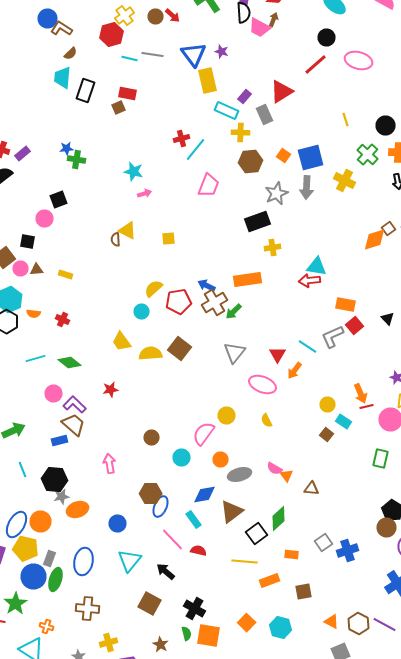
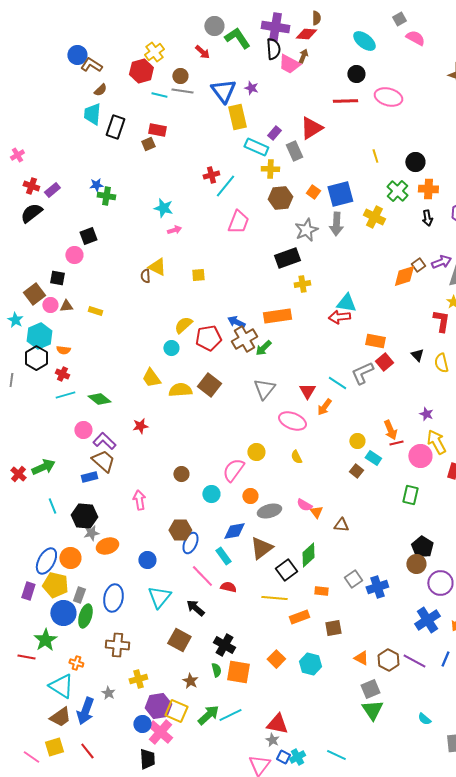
brown circle: (156, 16) -> (180, 76), moved
red line: (316, 64) -> (345, 101), turned 40
red cross: (62, 320) -> (62, 374), moved

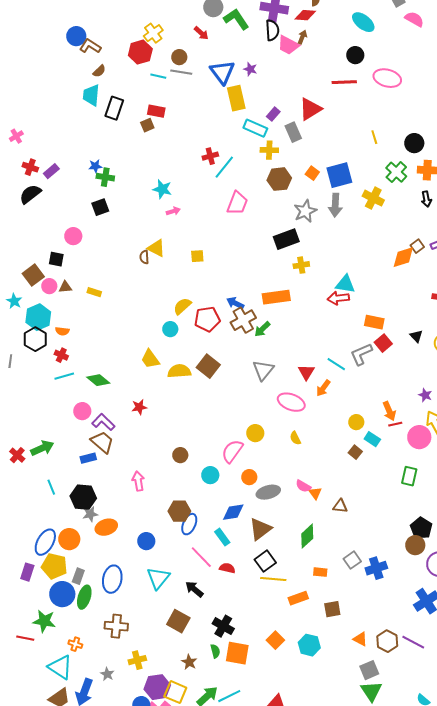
black square: (88, 236) -> (100, 207), moved
black square: (286, 570) -> (265, 561), moved
green star: (45, 640) -> (44, 621), turned -30

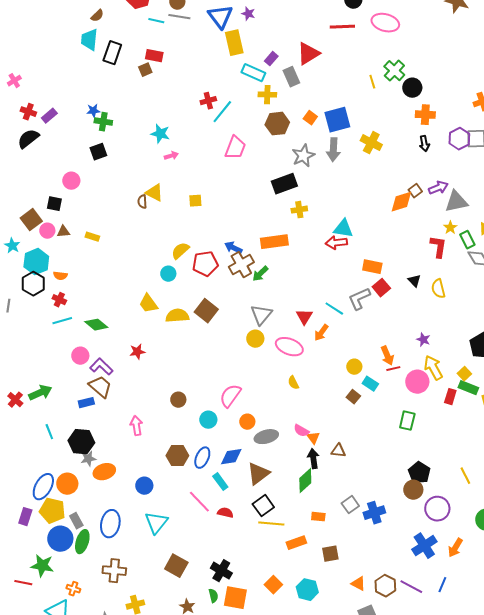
green cross: (396, 172) -> (394, 71), moved
yellow circle: (255, 433) -> (255, 339), moved
blue ellipse: (189, 524) -> (202, 458), moved
gray rectangle: (78, 576) -> (76, 521), turned -49
black arrow: (194, 589) -> (313, 459), moved, turned 42

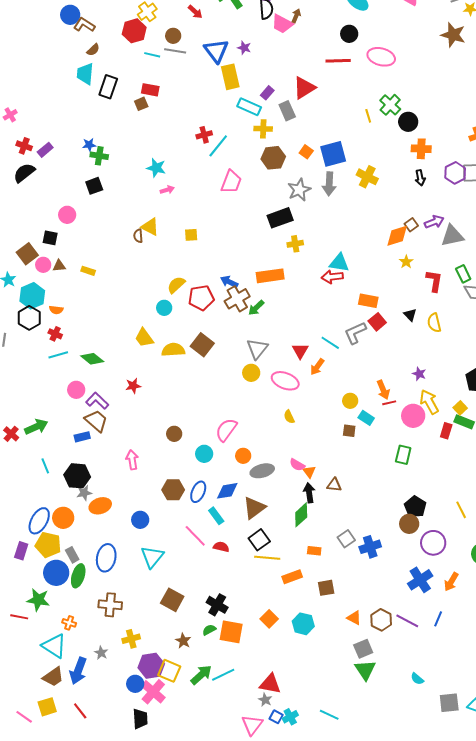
yellow star: (450, 228) -> (406, 262), moved
brown square: (353, 397) -> (349, 431), turned -32
green semicircle: (213, 596) -> (209, 630), turned -104

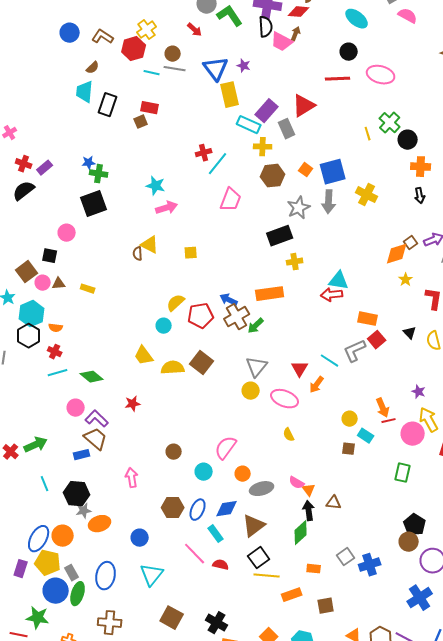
brown L-shape: (84, 25) -> (103, 37), moved
purple rectangle: (267, 93) -> (267, 111), size x1.6
black square: (94, 186) -> (94, 204), size x1.5
pink arrow: (167, 190) -> (167, 208), size x1.5

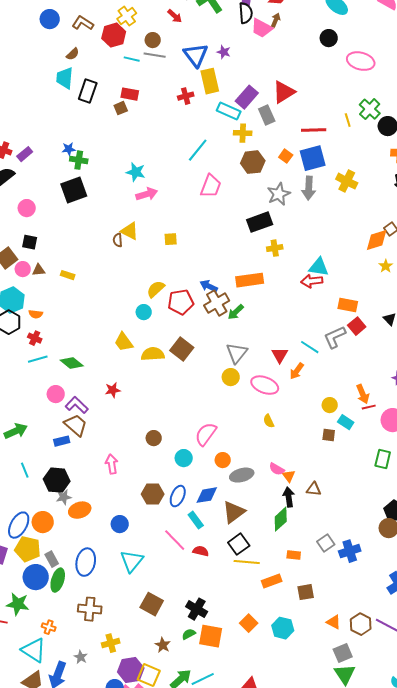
red line: (338, 79) -> (314, 130), moved
red cross: (204, 153) -> (186, 96), moved
pink circle: (67, 233) -> (27, 208), moved

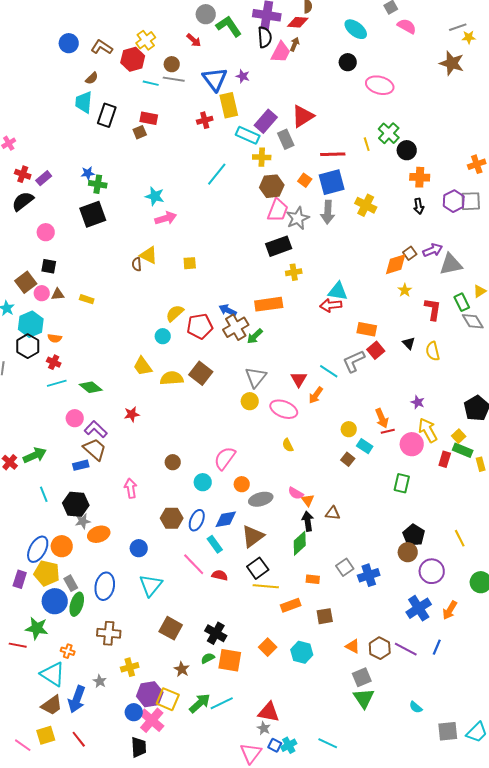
pink trapezoid: (262, 28) -> (281, 52), turned -90
pink trapezoid: (211, 186) -> (278, 210), moved
brown square: (329, 435) -> (348, 459), turned 32

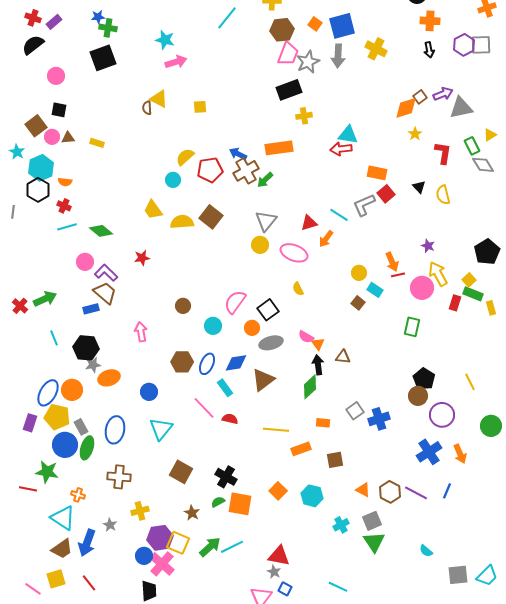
red triangle: (299, 379) -> (309, 223), turned 42
black square: (258, 568) -> (268, 310), moved
orange arrow: (450, 610) -> (460, 454), turned -54
cyan cross: (289, 745) -> (341, 525), moved

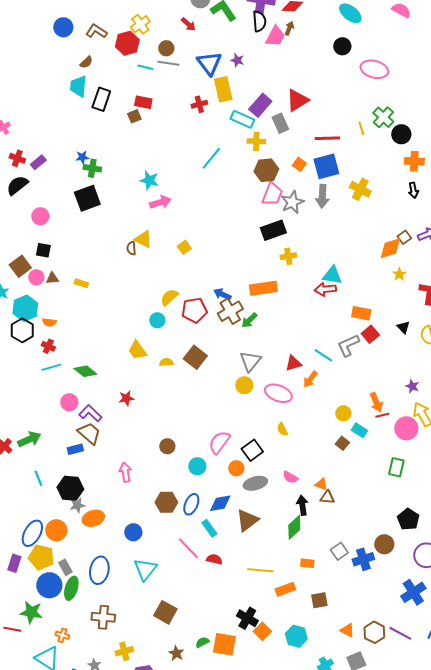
yellow square: (200, 107) -> (184, 247), turned -32
yellow semicircle: (182, 222) -> (166, 362), size x0.6
orange triangle: (318, 344) -> (321, 484), moved, turned -32
brown circle: (418, 396) -> (384, 544), moved
black cross: (226, 477) -> (247, 618), moved

